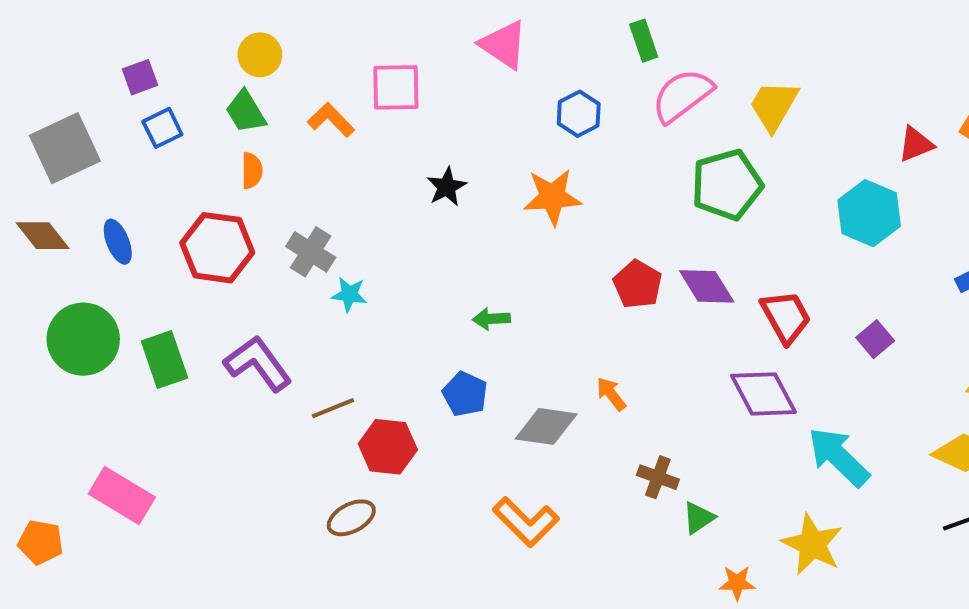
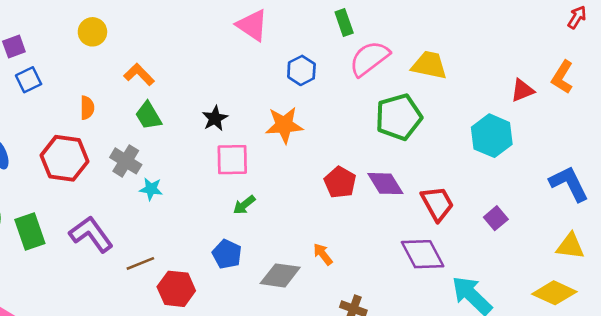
pink square: (396, 87) -> (232, 160), moved
yellow trapezoid: (774, 106) -> (429, 65), turned 72
green trapezoid: (246, 112) -> (148, 116), moved
green arrow: (491, 319) -> (244, 205), turned -35

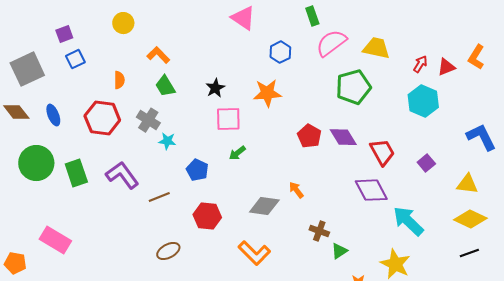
red arrow: (577, 17) -> (420, 64), moved
yellow triangle: (570, 246) -> (467, 184), moved
blue pentagon: (227, 254) -> (197, 170), moved
red hexagon: (176, 289) -> (207, 216), moved

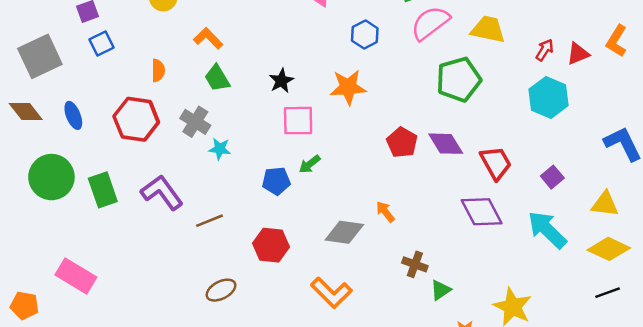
blue pentagon: (197, 170) -> (276, 181), moved, turned -30
cyan arrow: (408, 221) -> (547, 230), moved

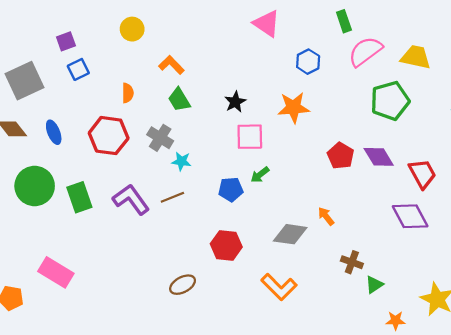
brown line: (209, 221) -> (172, 197), moved

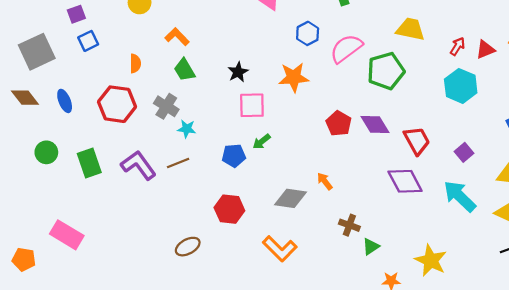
pink semicircle: (365, 51) -> (346, 48), moved
green circle: (35, 186) -> (46, 152), size x0.6

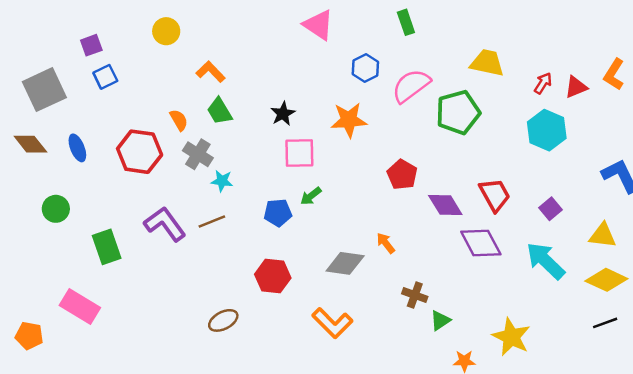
orange semicircle: (135, 63) -> (179, 120), moved, turned -30
purple diamond: (375, 124) -> (445, 205), moved
green rectangle: (89, 163) -> (107, 247), moved

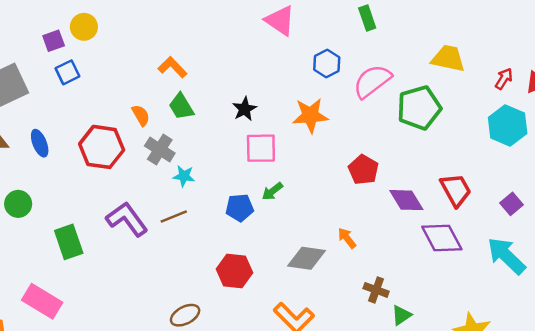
yellow circle: (166, 31) -> (84, 27), moved

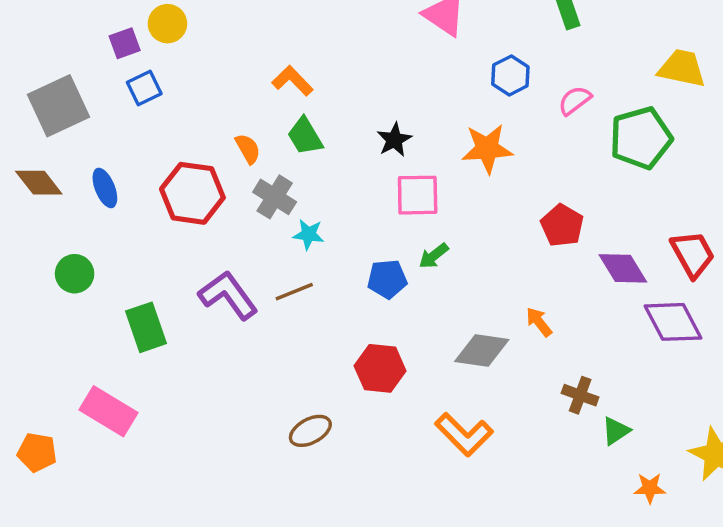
pink semicircle: (372, 81) -> (575, 100), size x0.6

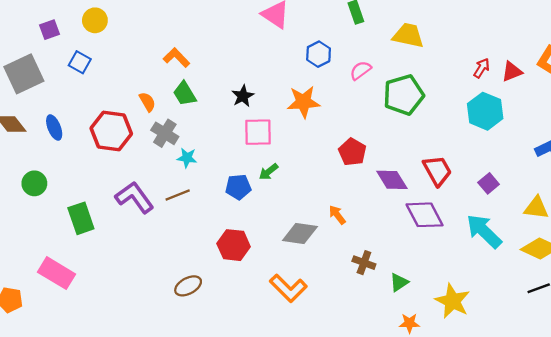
purple square: (125, 43) -> (50, 30), moved
yellow trapezoid: (682, 68) -> (408, 35), moved
blue square: (144, 88) -> (80, 62), turned -35
green triangle: (616, 431) -> (399, 282), moved

